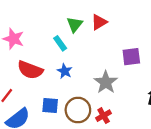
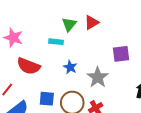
cyan rectangle: (60, 43) -> (56, 42), turned -48
blue star: (65, 71) -> (70, 67), moved

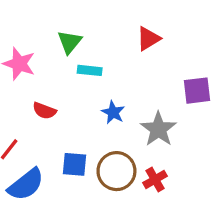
green triangle: (69, 24) -> (70, 42), moved
red semicircle: (29, 66) -> (44, 111), size x0.6

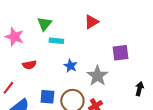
red semicircle: (44, 111) -> (29, 65), turned -32

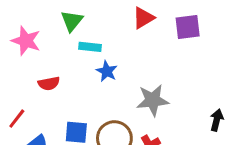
purple square: (120, 53) -> (188, 27), moved
blue star: (70, 66) -> (107, 71), moved
gray star: (97, 76) -> (153, 100), turned 30

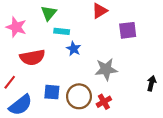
purple square: (188, 27) -> (128, 30), moved
red semicircle: (49, 83) -> (32, 57), size x1.6

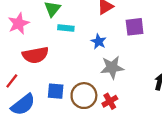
pink star: (16, 27) -> (19, 23), turned 30
blue star: (74, 49) -> (99, 41), moved

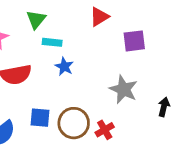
blue star: (99, 41) -> (64, 67), moved
gray star: (112, 67) -> (123, 89), moved, turned 30

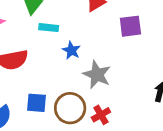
blue star: (64, 67) -> (71, 50), moved
gray star: (123, 89) -> (97, 75), moved

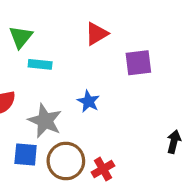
blue star: (71, 50) -> (88, 101), moved
gray star: (97, 75) -> (45, 121), moved

